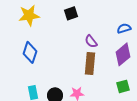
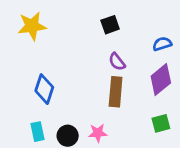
black square: (71, 13) -> (110, 25), moved
blue diamond: (30, 52) -> (44, 89), moved

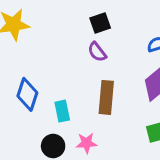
purple semicircle: (117, 62) -> (97, 52), moved
cyan rectangle: (37, 132) -> (62, 111), moved

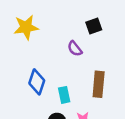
purple semicircle: (97, 52) -> (75, 49), moved

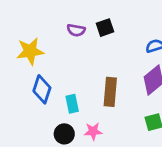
yellow star: (26, 27) -> (30, 51), moved
purple semicircle: (75, 49) -> (76, 30), moved, turned -42

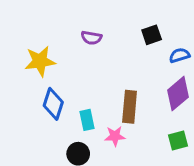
black square: (105, 28) -> (152, 35), moved
pink star: (93, 131) -> (115, 136), moved

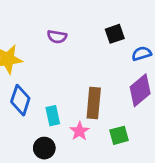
pink star: (115, 136) -> (80, 131), turned -30
green square: (178, 141) -> (119, 135), moved

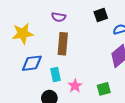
blue diamond: (20, 100) -> (32, 63), turned 65
brown rectangle: (94, 103) -> (63, 44), moved

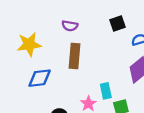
cyan rectangle: (56, 75) -> (106, 91), moved

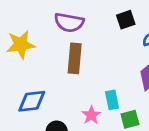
purple semicircle: (70, 26) -> (69, 22), size x1.5
blue diamond: (40, 78) -> (32, 101), moved

